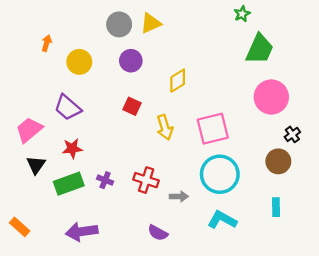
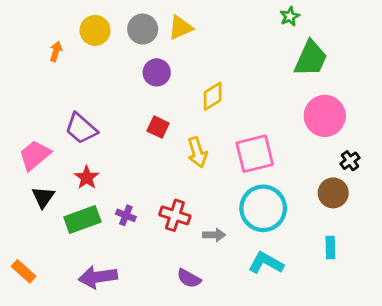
yellow circle: (79, 62) -> (95, 30), moved
red star: (72, 148) -> (87, 178), turned -30

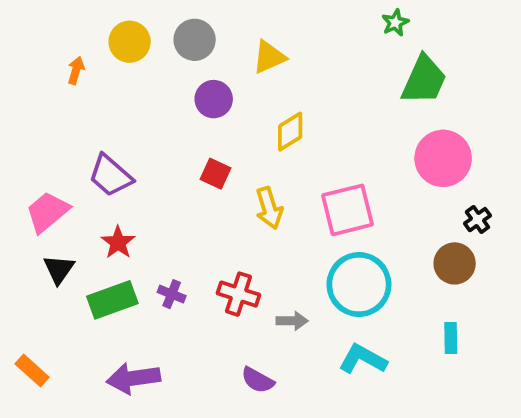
yellow triangle: (180, 28) -> (269, 57), moved

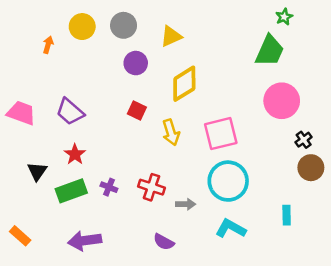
green star: (395, 23) -> (284, 17), moved
yellow diamond: (290, 132) -> (184, 84), size x1.4
pink trapezoid: (47, 212) -> (21, 113), moved, turned 60
brown circle: (455, 263) -> (311, 168), moved

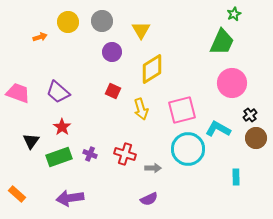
yellow triangle: (171, 36) -> (141, 30), turned -36
orange arrow: (48, 45) -> (40, 37), turned 56
cyan L-shape: (231, 228) -> (218, 129), moved
purple semicircle: (164, 242) -> (149, 199), moved, turned -54

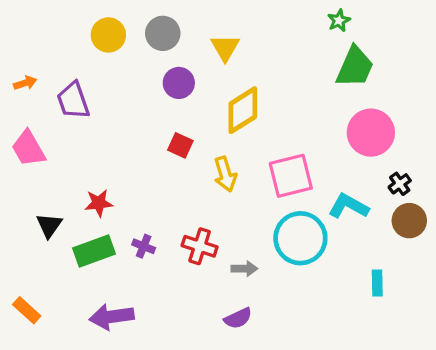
green star: (234, 14) -> (339, 21), moved
orange arrow: (40, 37) -> (25, 83), moved
purple trapezoid: (58, 92) -> (73, 101), moved, turned 30
pink trapezoid: (18, 93) -> (28, 149), turned -140
red star: (62, 127) -> (99, 203), turned 30

